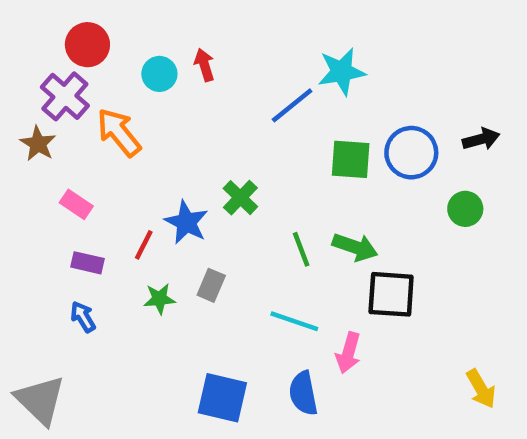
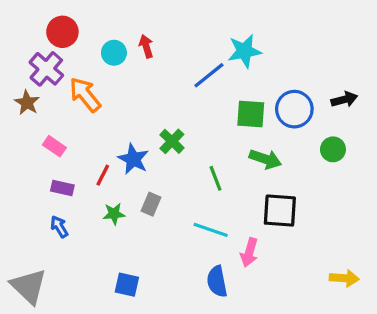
green arrow: (355, 247) -> (265, 159), moved
yellow arrow: (481, 389) -> (344, 278), turned -56
blue square: (222, 398) -> (127, 285), moved, size x0.7

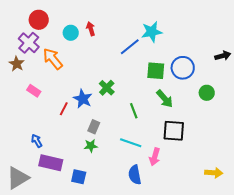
black arrow: (344, 99) -> (223, 56), moved
green arrow: (265, 159) -> (165, 99), turned 30
purple rectangle: (62, 188) -> (51, 163), moved, size x1.6
green star: (114, 214) -> (91, 146), moved
gray triangle: (29, 286) -> (18, 178), turned 45

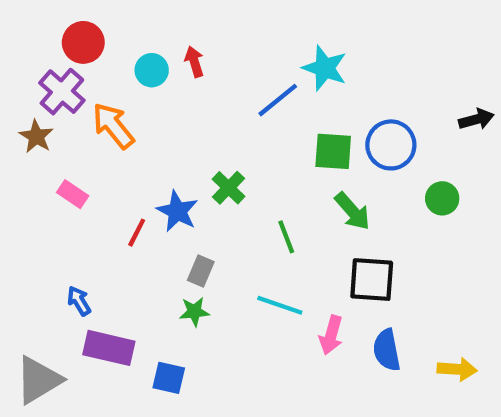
cyan star: (152, 32) -> (325, 68), turned 30
blue semicircle: (135, 175) -> (387, 350), moved

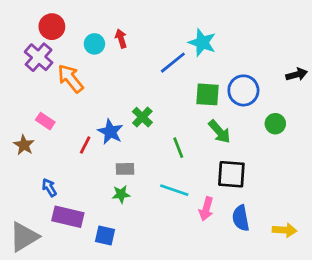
brown star: (36, 136) -> (24, 145), moved
gray rectangle: (201, 271) -> (125, 169), turned 66

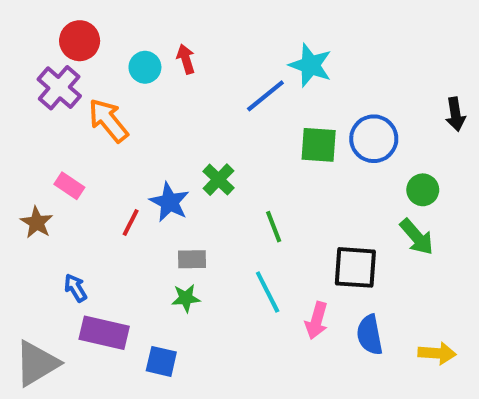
black arrow: (297, 74) -> (455, 114), turned 96
green arrow: (219, 132) -> (417, 237), moved
cyan line: (174, 190) -> (268, 292), turned 44

